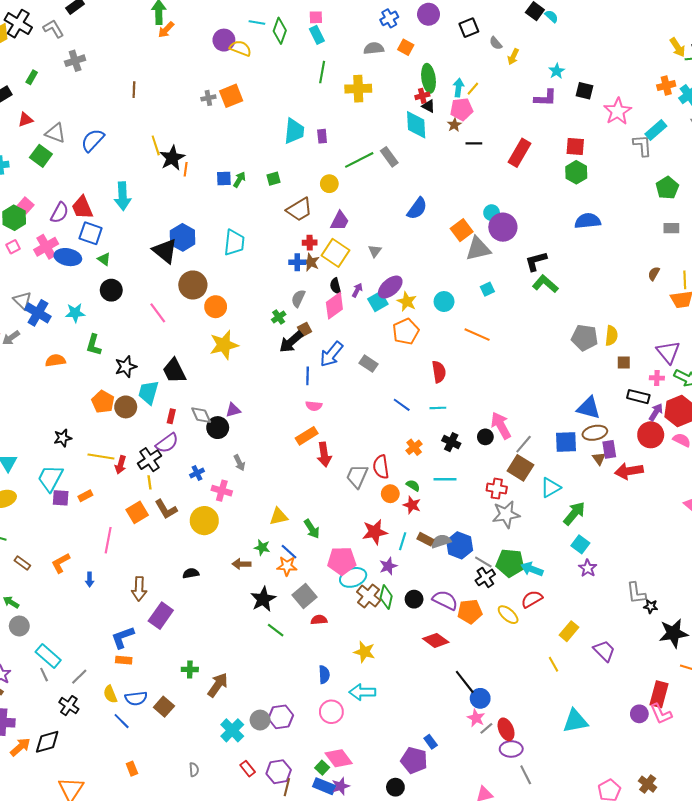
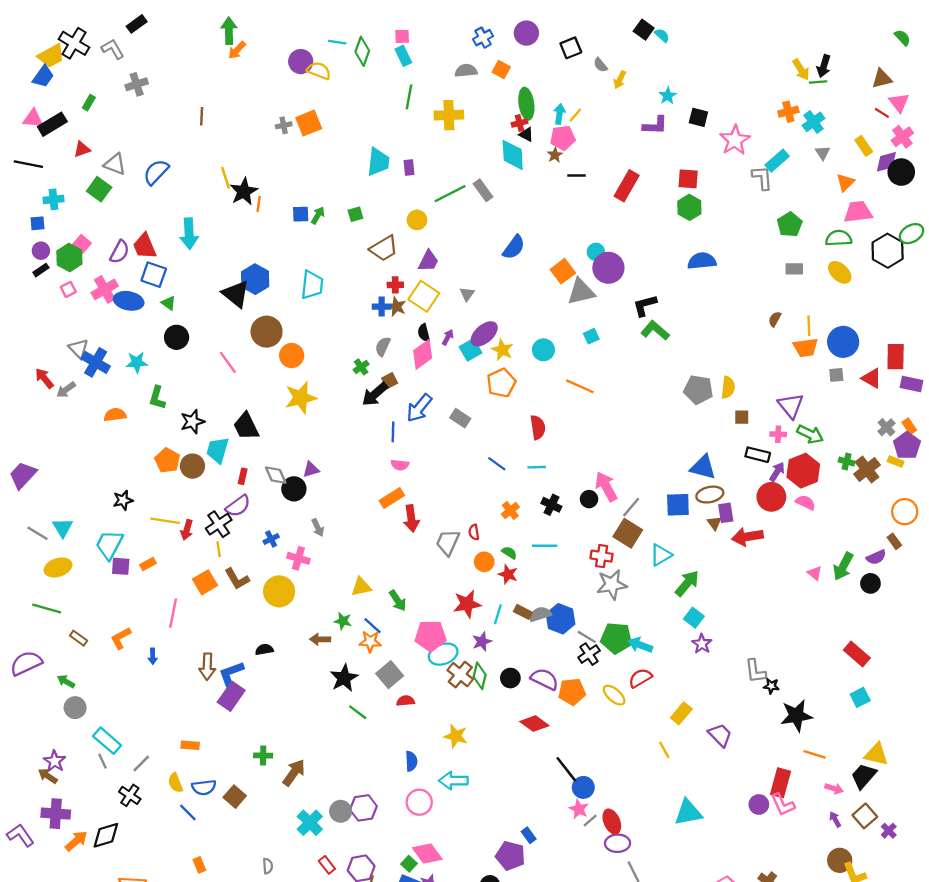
red semicircle: (381, 467) -> (474, 532), size x0.6
blue L-shape: (123, 637) -> (231, 673), moved

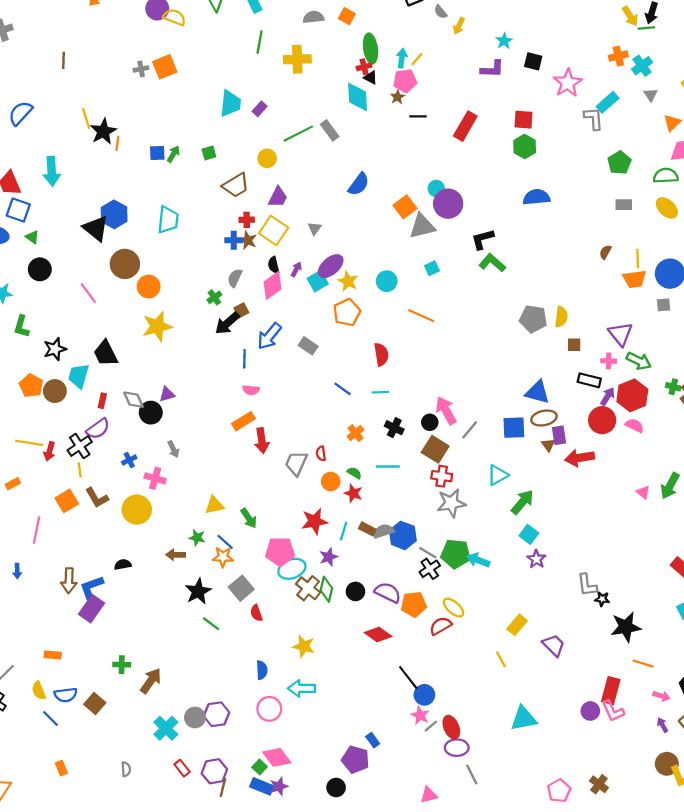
purple rectangle: (409, 168) -> (260, 109), turned 48
brown square: (628, 533) -> (435, 449), moved
red semicircle: (640, 678) -> (441, 626), moved
red semicircle: (406, 701) -> (256, 613), turned -105

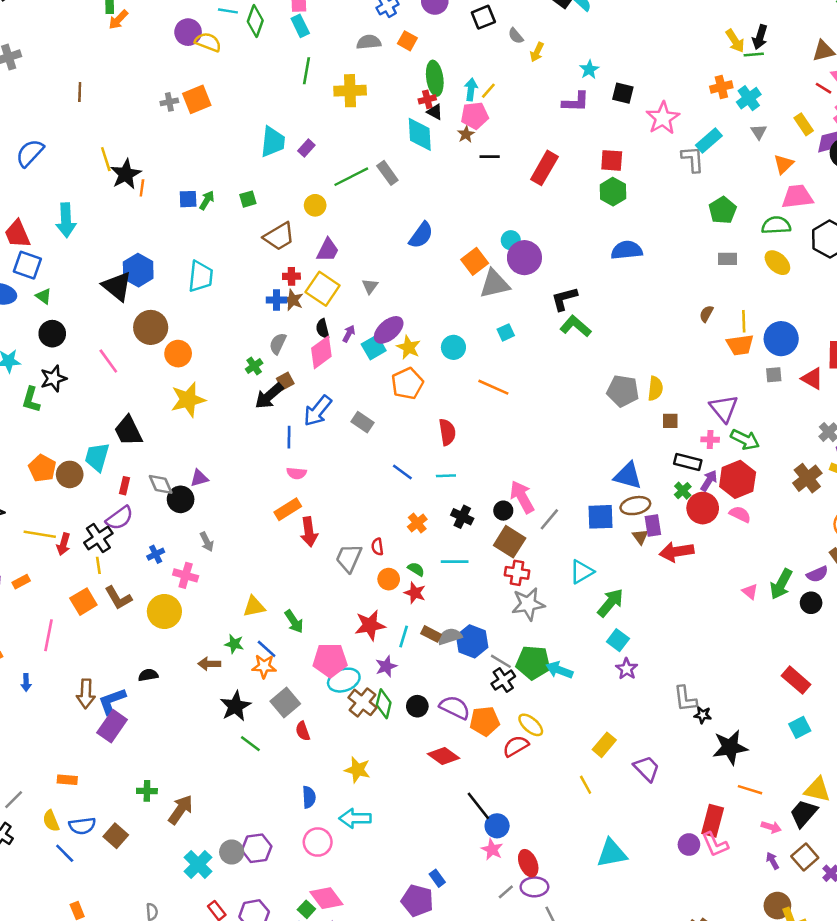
black star: (55, 349) -> (53, 379), moved
green cross: (673, 387) -> (683, 491), moved, turned 32
gray line: (431, 726) -> (506, 892), moved

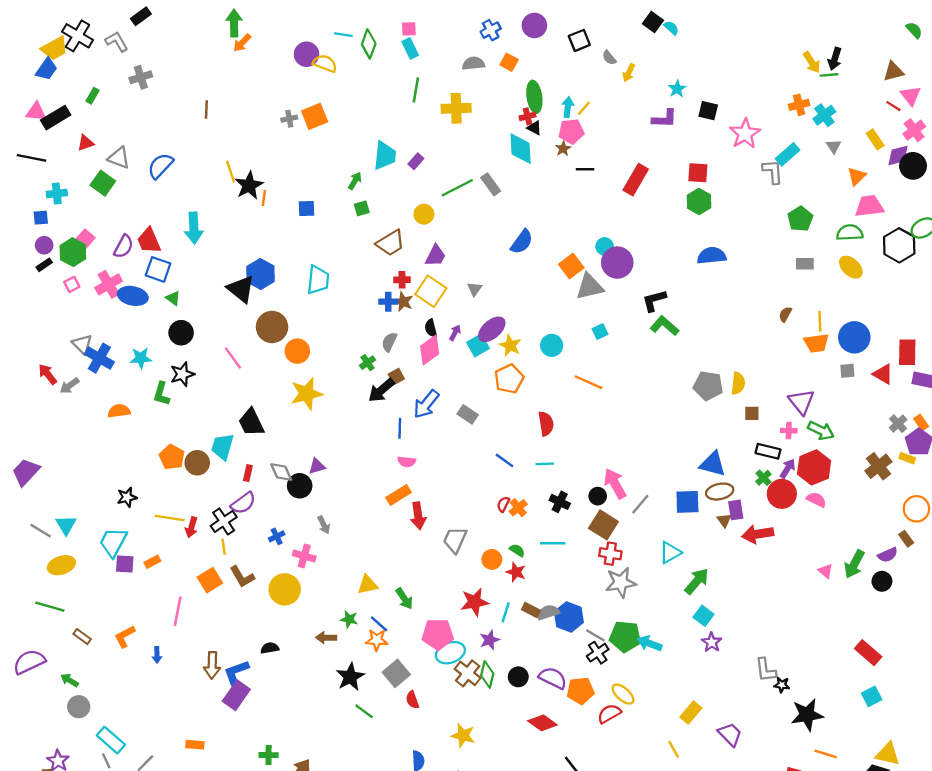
green arrow: (207, 200) -> (355, 181), moved
red semicircle: (377, 547) -> (503, 504), moved, turned 35

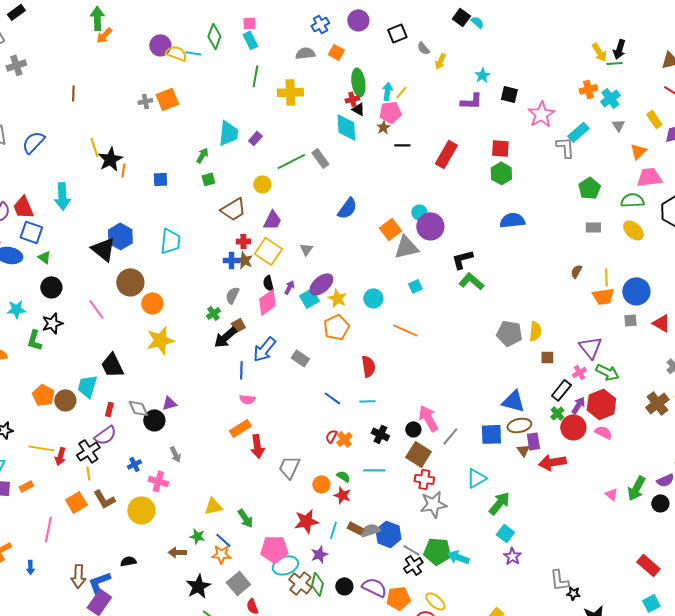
cyan line: (343, 35) -> (193, 53), moved
pink cross: (789, 431) -> (579, 372), turned -32
black rectangle: (768, 451) -> (561, 390), turned -65

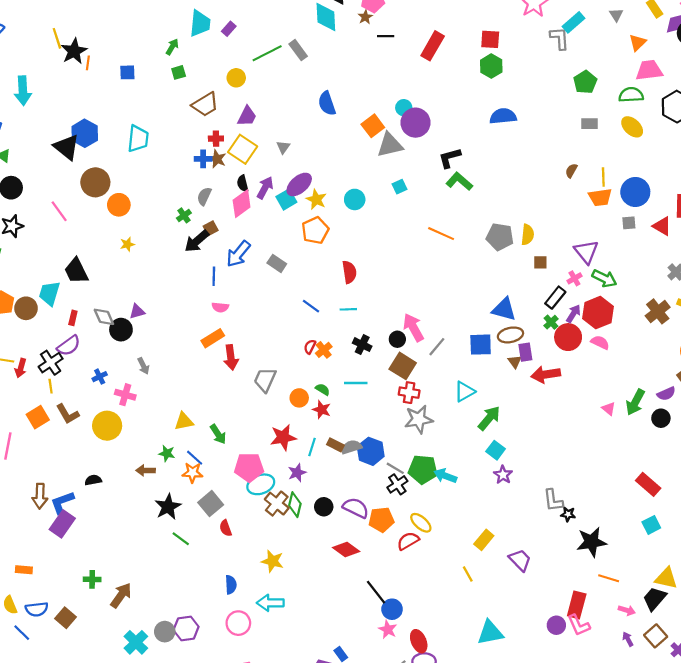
blue semicircle: (347, 208) -> (327, 103), turned 125
purple arrow: (289, 287) -> (265, 188), size x1.5
orange line: (405, 330) -> (441, 234), moved
yellow star: (160, 340) -> (127, 244), size x0.5

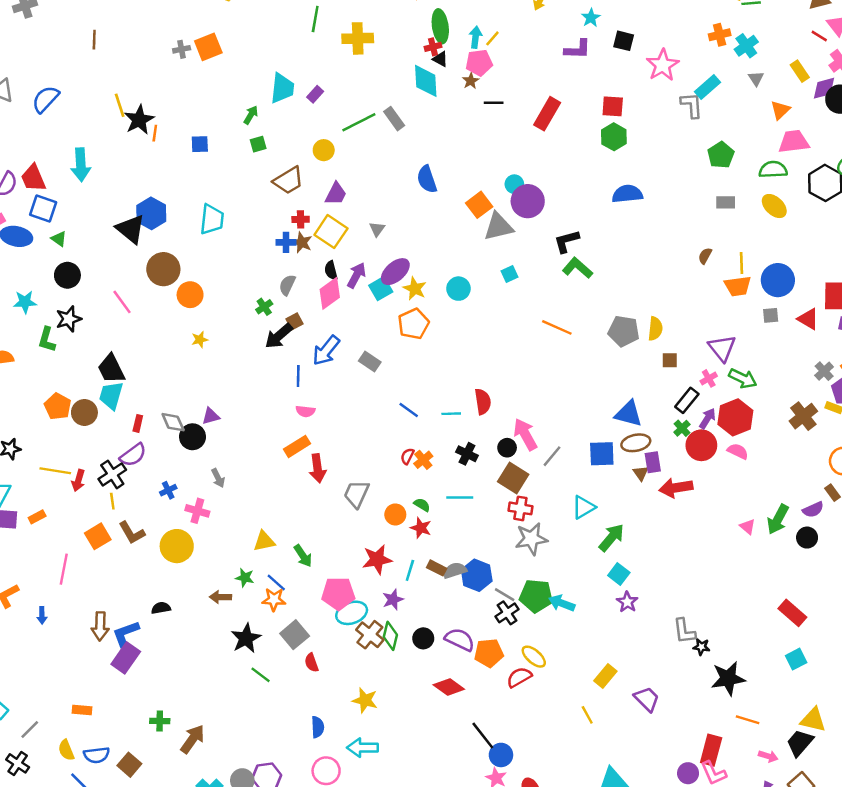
black trapezoid: (76, 271) -> (111, 369), moved
red semicircle: (349, 272) -> (483, 402), moved

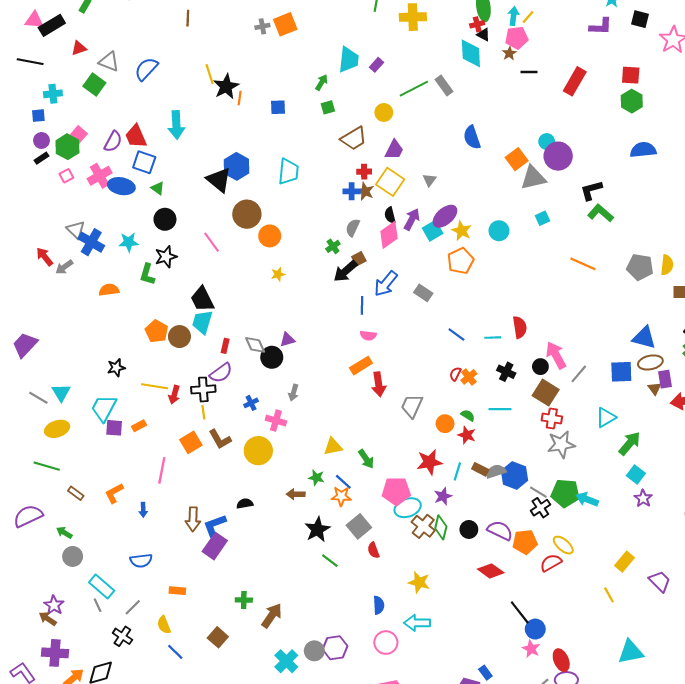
black cross: (112, 474) -> (203, 389), turned 30
gray arrow: (218, 478) -> (294, 393), turned 42
blue semicircle: (97, 755) -> (141, 561), moved

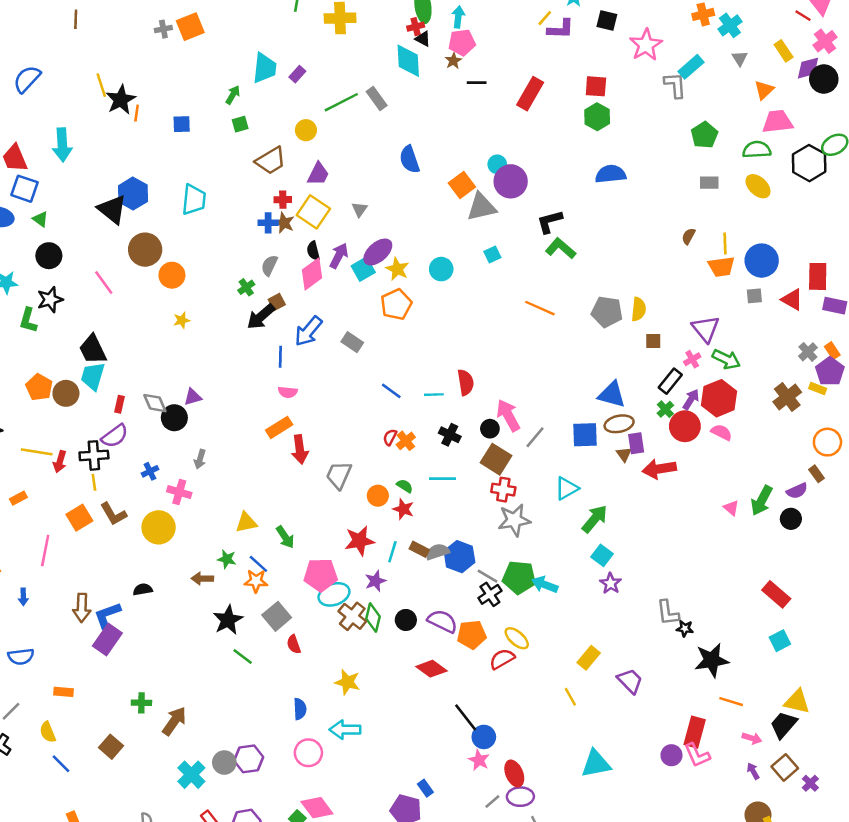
yellow line: (528, 17) -> (545, 18), moved

